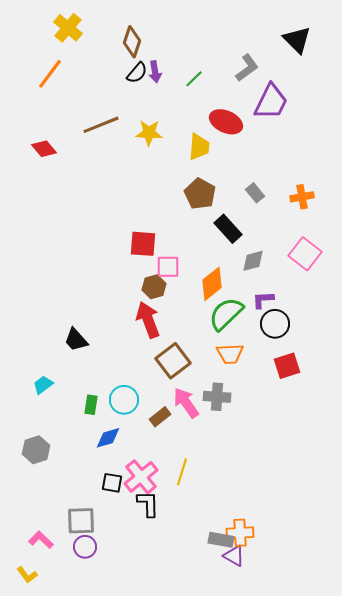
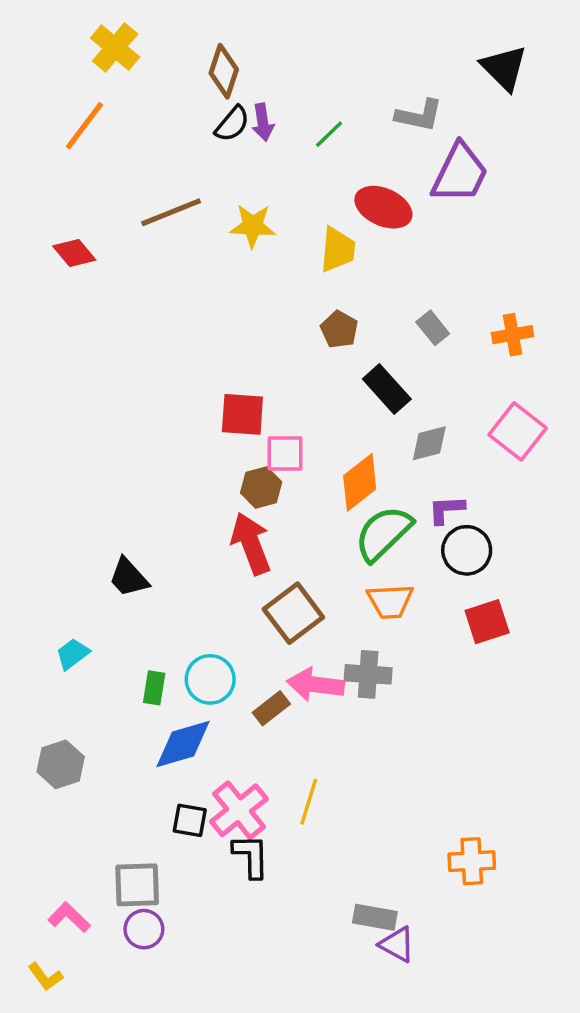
gray L-shape: (247, 68) -> (419, 115), turned 48
brown pentagon: (200, 194) -> (339, 329), size x0.7
pink arrow: (186, 403) -> (315, 685), turned -48
blue diamond: (108, 438) -> (183, 744), size x1.4
orange cross: (240, 533) -> (472, 861), moved

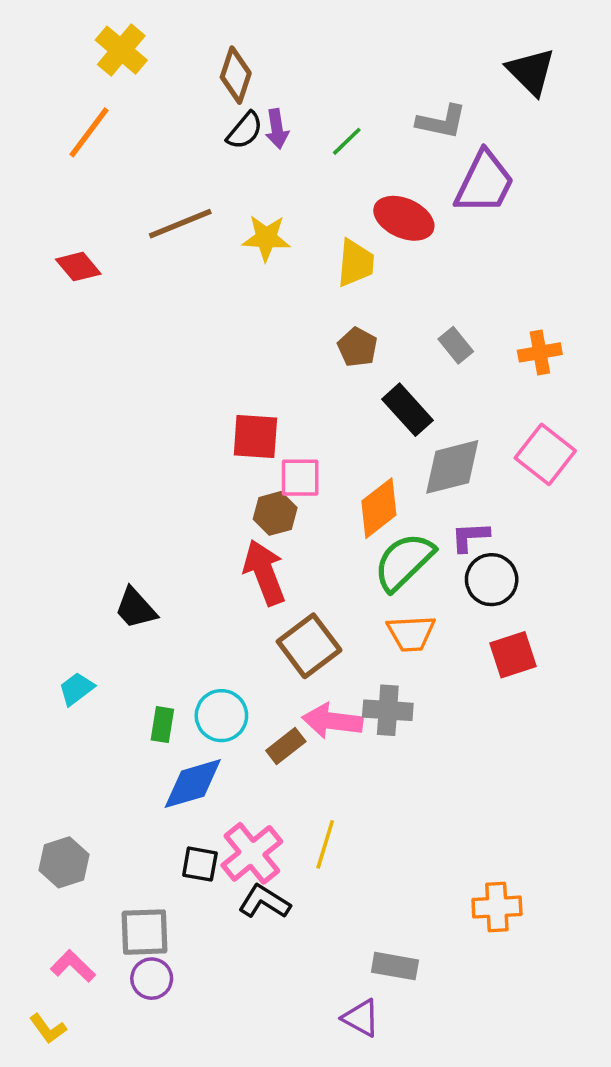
gray diamond: (429, 443) -> (452, 467), size x1.5
gray hexagon: (61, 764) -> (64, 862), moved
black L-shape: (251, 856) -> (264, 902), turned -57
purple triangle: (397, 944) -> (361, 1018), moved

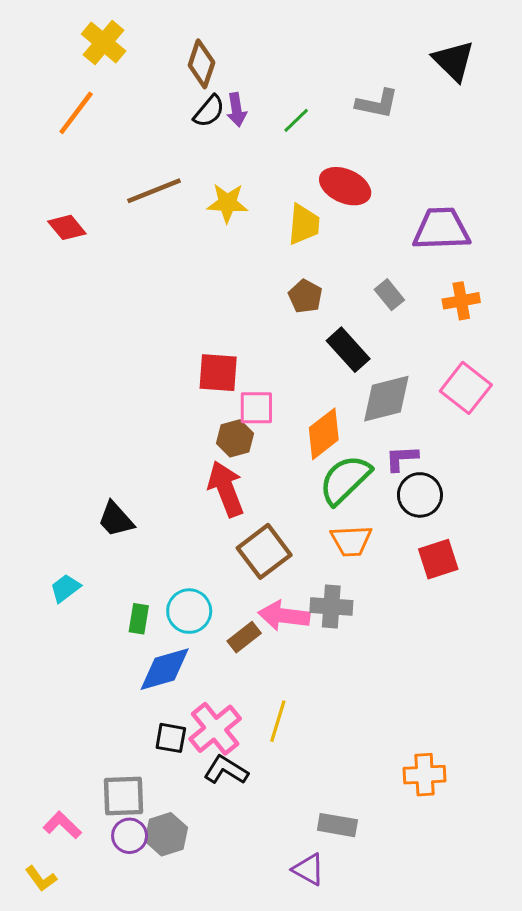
purple trapezoid: (484, 182) -> (441, 229), moved, turned -118
gray hexagon: (64, 862) -> (166, 834), moved

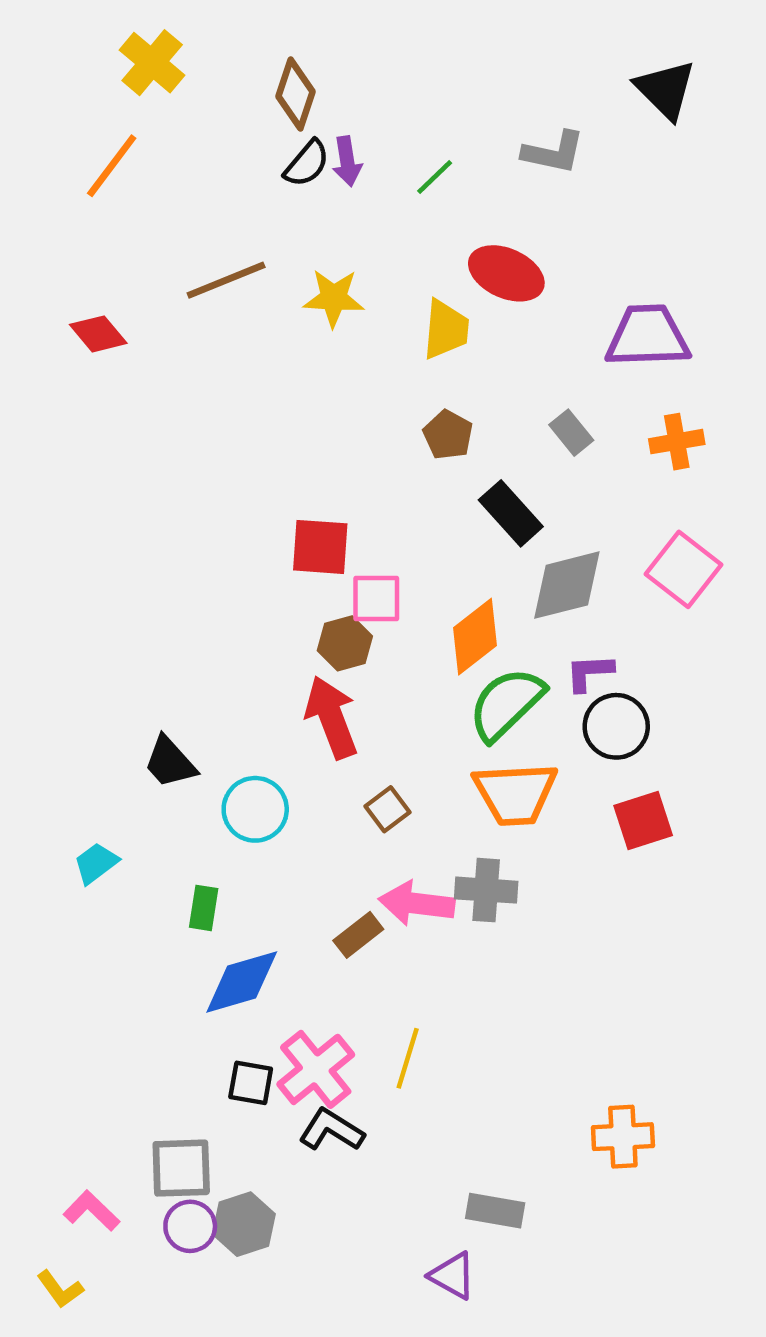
orange trapezoid: (351, 541) -> (515, 794), size x1.4
brown square: (264, 551) -> (387, 809), size x0.6
cyan circle: (189, 611) -> (255, 809), moved

